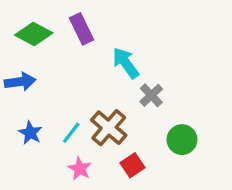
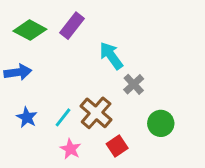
purple rectangle: (81, 29) -> (72, 26), turned 64

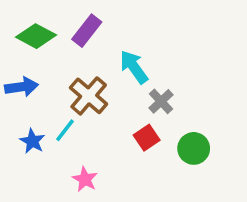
brown cross: (96, 113) -> (89, 96), moved
cyan line: (63, 117) -> (65, 130), moved
red square: (117, 146) -> (147, 138), moved

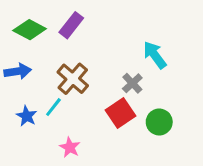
cyan arrow: (134, 67) -> (155, 55), moved
red square: (147, 138) -> (120, 113), size x1.4

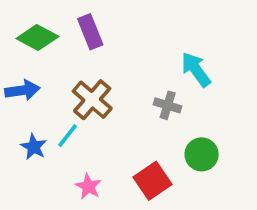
purple rectangle: (71, 25) -> (90, 32), turned -60
gray cross: (132, 83) -> (168, 105), turned -30
red square: (120, 113) -> (152, 181), moved

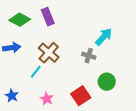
cyan arrow: (196, 70) -> (104, 37), turned 78
blue star: (34, 147) -> (12, 96), moved

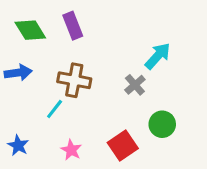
green diamond: (20, 20) -> (30, 30), turned 30
brown cross: (49, 53) -> (74, 80), turned -30
gray cross: (89, 56) -> (135, 85), turned 32

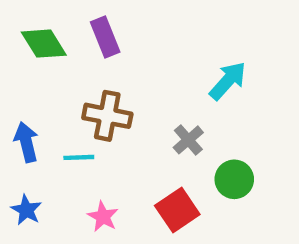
blue arrow: (18, 73) -> (26, 142), moved, turned -96
gray cross: (135, 85) -> (188, 140), moved
cyan line: (55, 109) -> (79, 157), turned 50

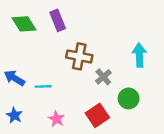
cyan arrow: (228, 81) -> (139, 55), moved, turned -45
brown cross: (107, 116) -> (79, 56), moved
blue arrow: (26, 142) -> (14, 78), turned -45

